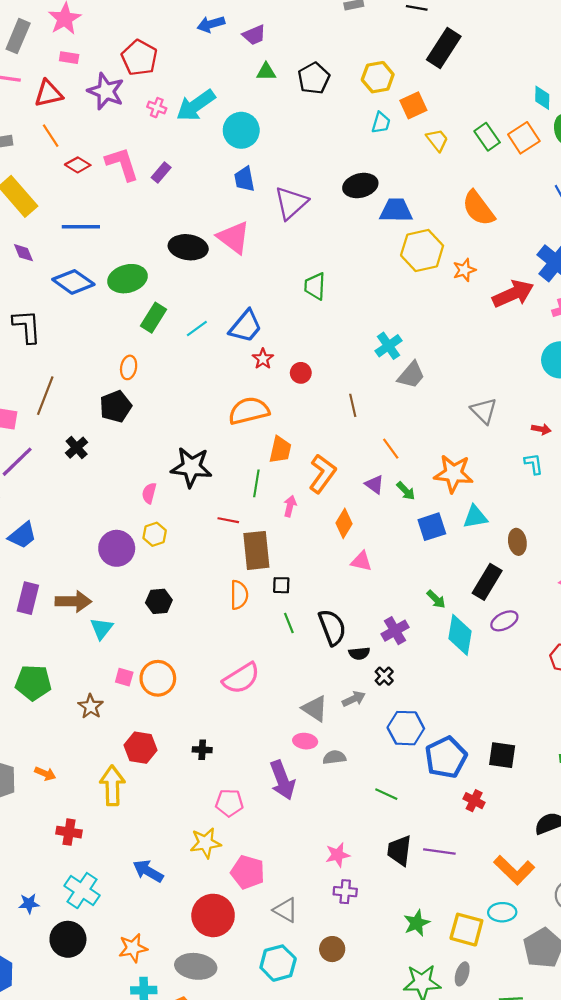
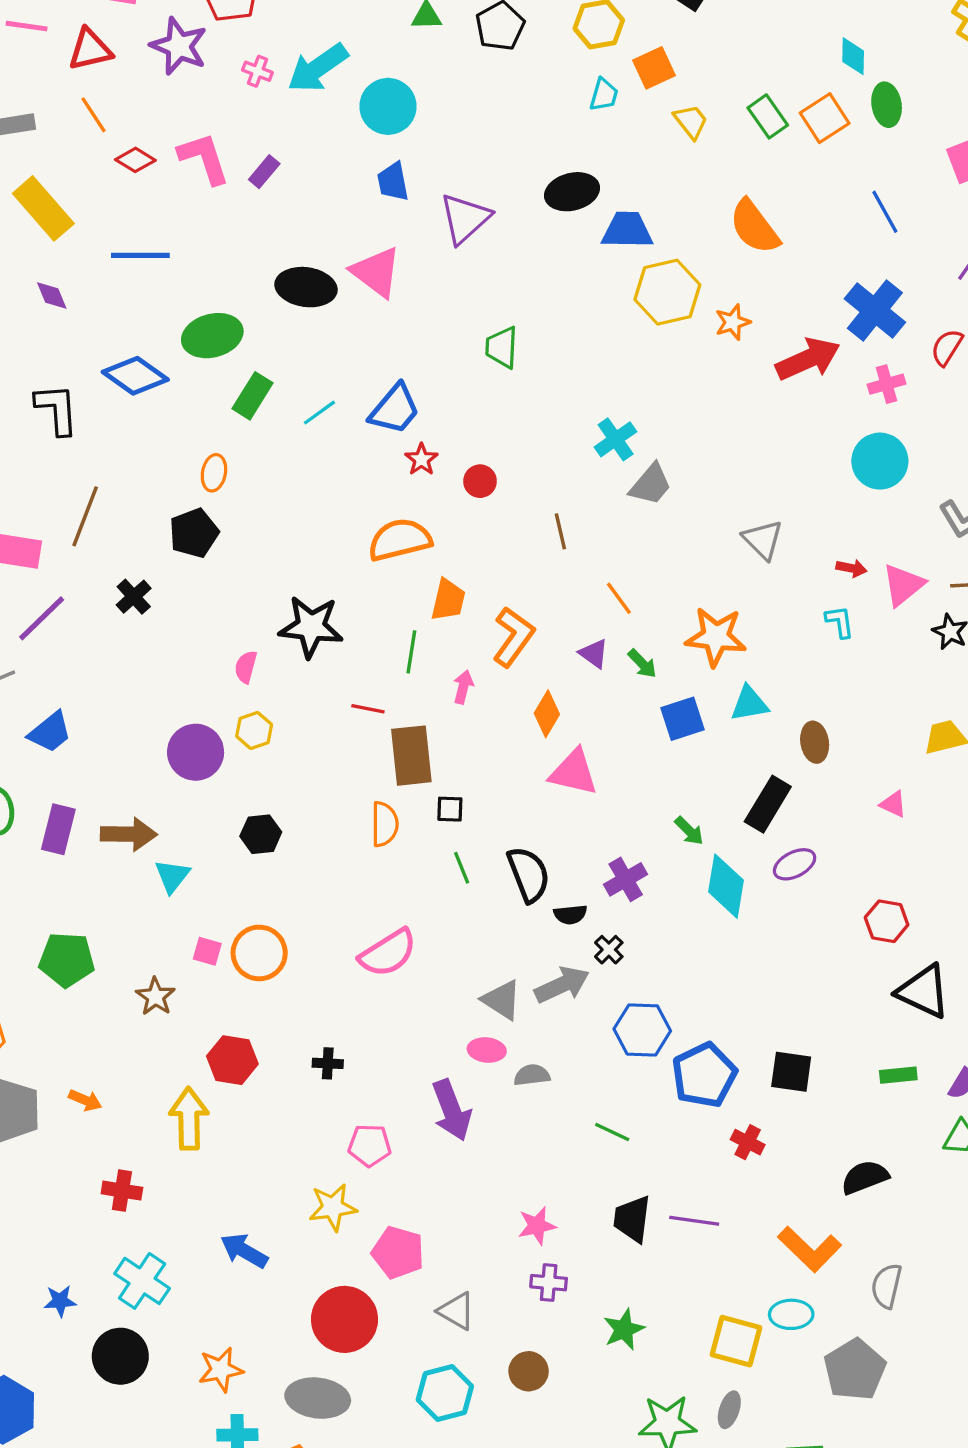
blue diamond: (73, 282) -> (135, 376), moved
pink triangle: (361, 561) -> (574, 772), size x1.5
gray arrow: (354, 699) -> (562, 985), size x1.5
green star: (417, 923) -> (624, 1329), moved

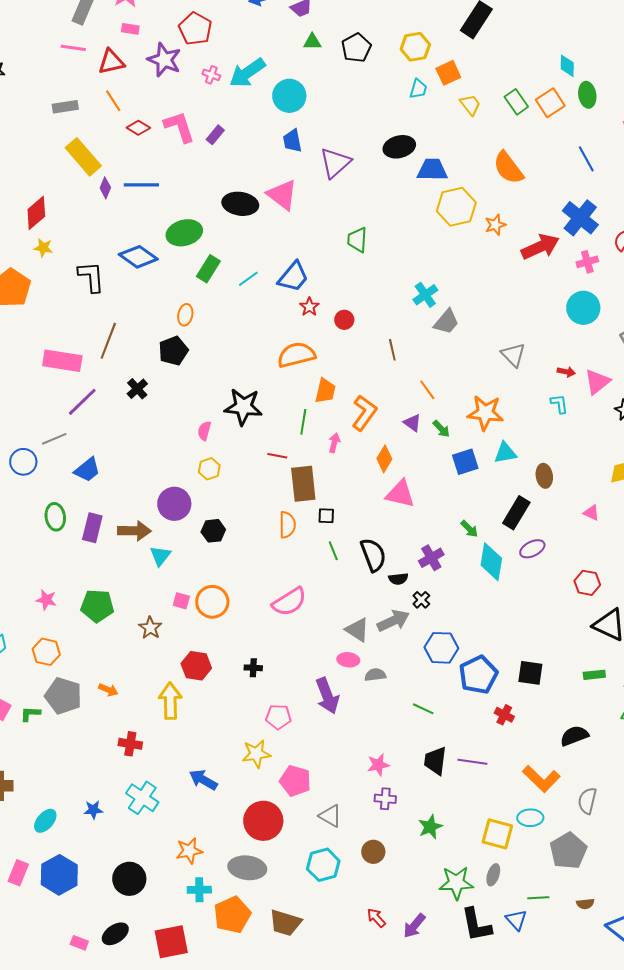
purple diamond: (52, 295) -> (105, 188), moved, turned 45
purple circle: (196, 752) -> (174, 504), moved
black circle: (120, 1356) -> (129, 879), moved

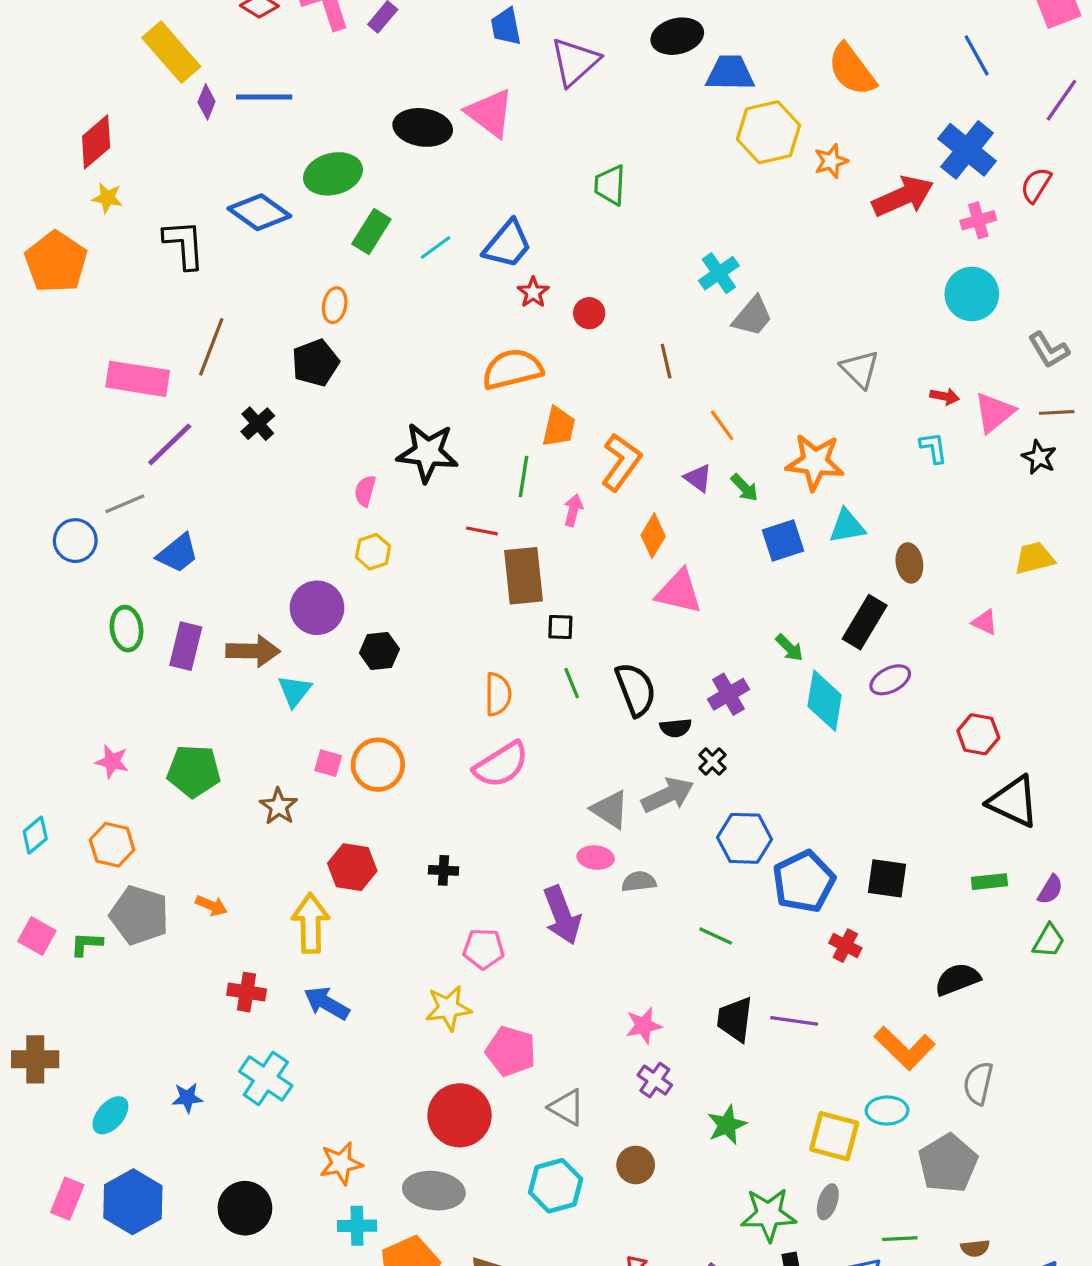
orange semicircle: (287, 525) -> (498, 694), moved
blue arrow: (203, 780) -> (327, 1003), moved
purple cross: (385, 799) -> (655, 1080), turned 30

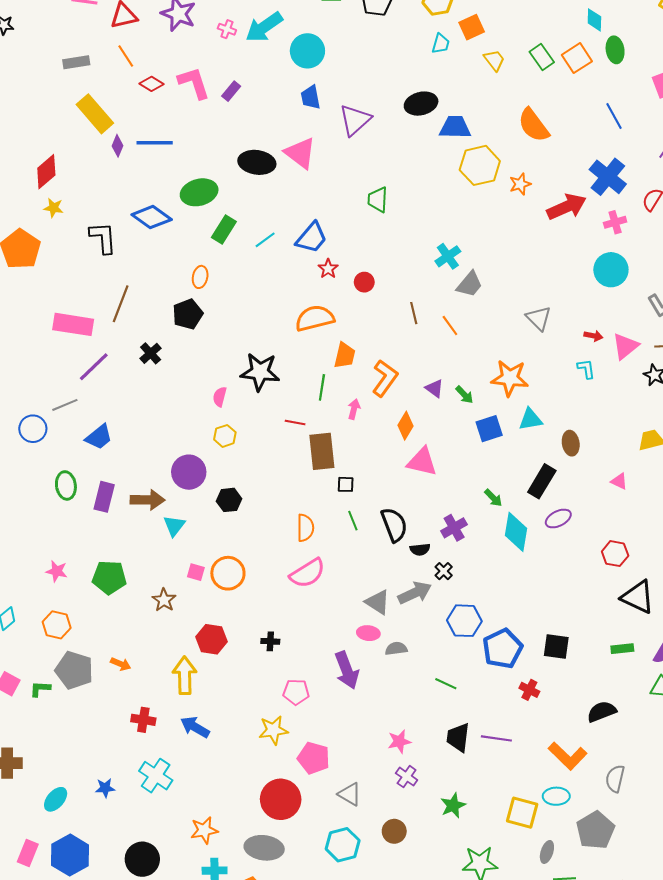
orange line: (722, 425) -> (450, 325), moved
gray ellipse: (828, 1202) -> (547, 852), moved

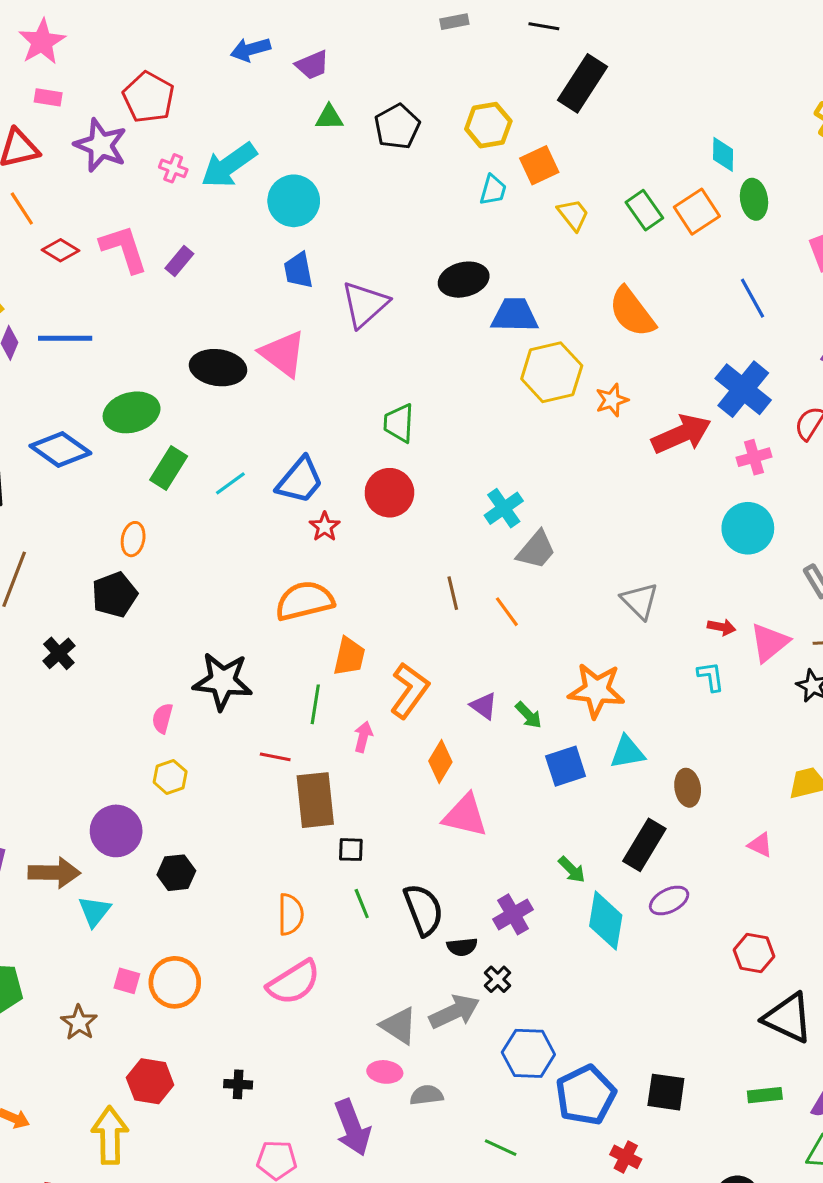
red circle: (364, 282) -> (389, 493), moved, size x1.6

